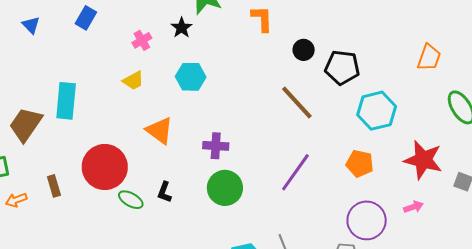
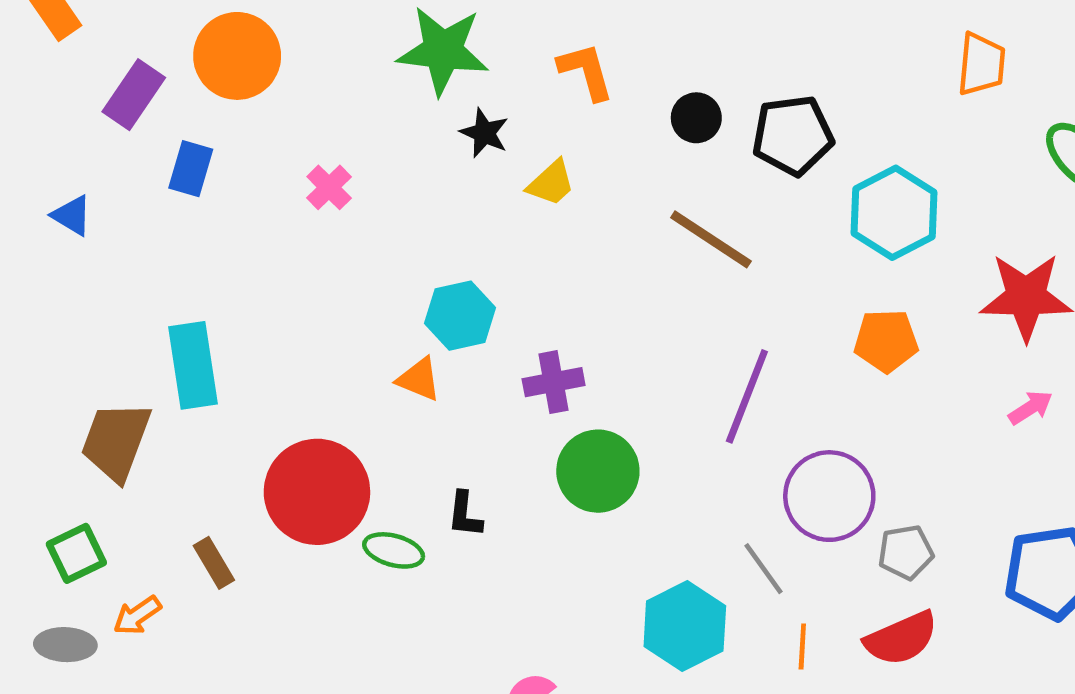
black star: (182, 28) -> (484, 133), moved
cyan hexagon: (191, 77) -> (460, 316), moved
yellow trapezoid: (133, 80) -> (551, 183), moved
orange triangle: (159, 130) -> (419, 379), size x0.7
purple circle: (367, 220) -> (829, 496), moved

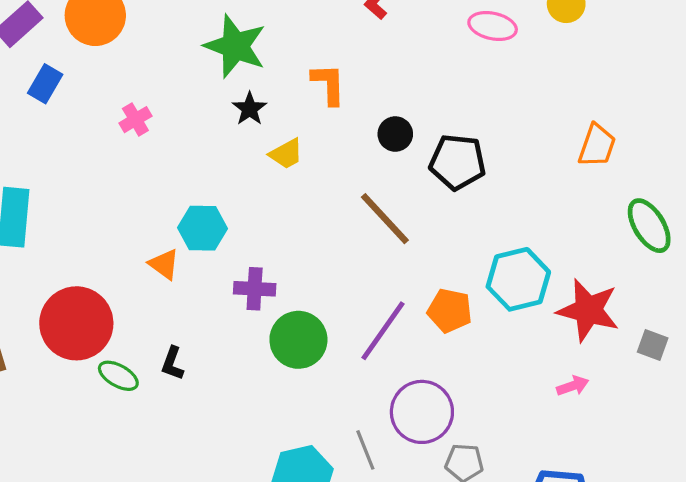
cyan hexagon: (894, 213) -> (518, 279), moved
orange pentagon: (886, 341) -> (450, 311), moved
green circle: (598, 471) -> (298, 340), moved

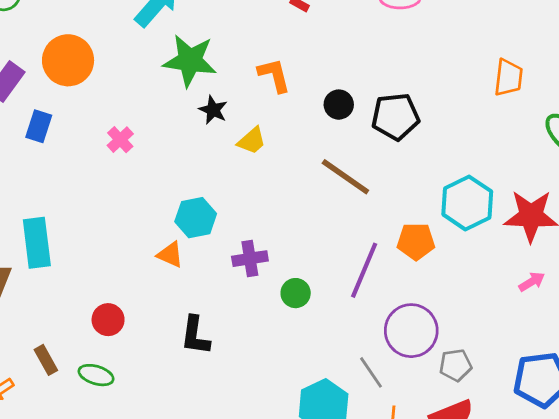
red circle: (76, 323) -> (108, 320), size x0.5
green circle: (298, 340) -> (296, 293), size x0.6
black L-shape: (172, 363) -> (195, 335), size x1.4
green ellipse: (118, 376) -> (96, 375), moved

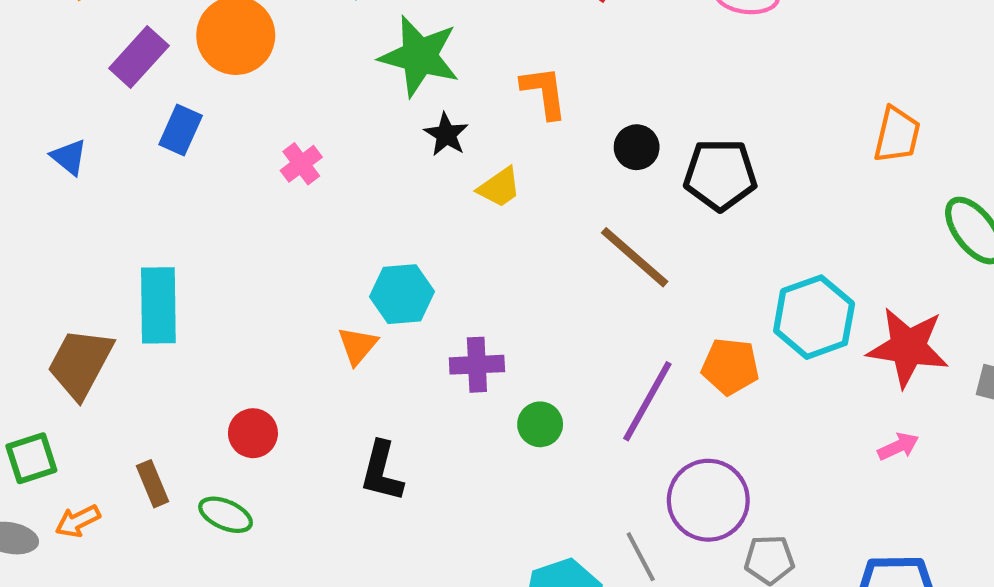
orange triangle: (170, 255) -> (358, 346), turned 40

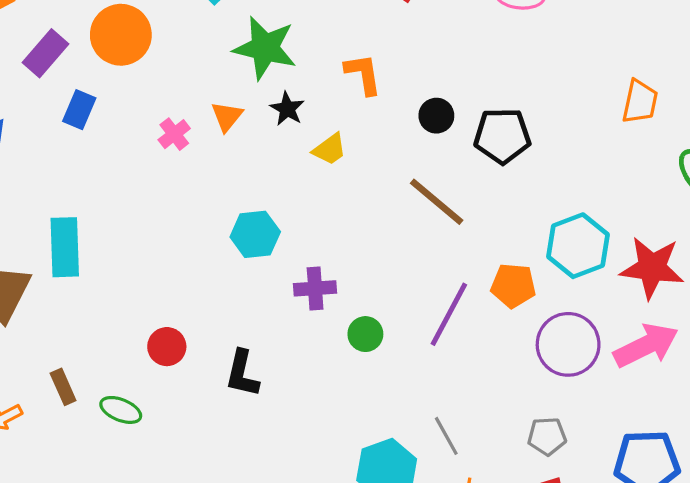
orange triangle: (358, 346) -> (227, 116), moved
red circle: (253, 433) -> (167, 347), moved
pink arrow: (898, 446) -> (646, 345), size x2.0
purple circle: (708, 500) -> (568, 344), moved

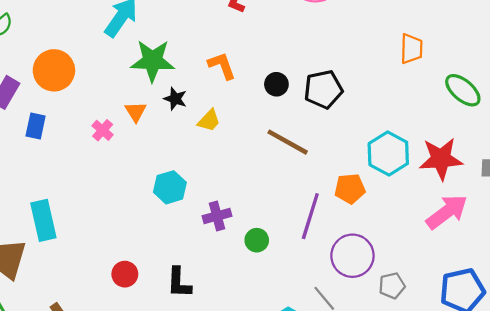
purple circle: (568, 344) -> (352, 256), moved

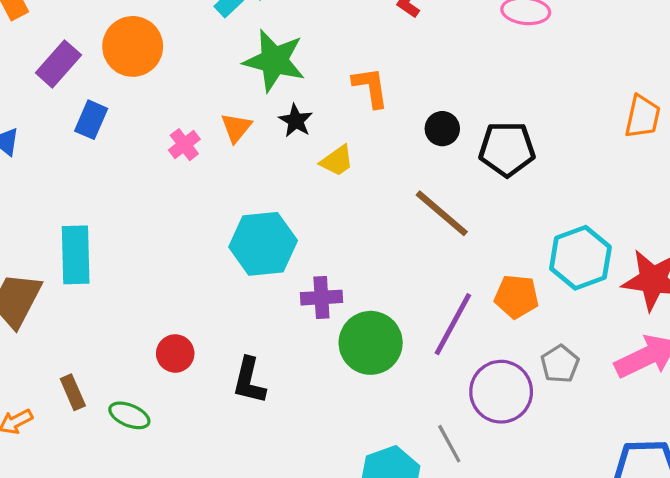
cyan hexagon: (170, 187) -> (263, 244), size x1.4
green circle: (257, 240) -> (371, 343), size x1.8
gray pentagon: (392, 286) -> (560, 364), moved, turned -30

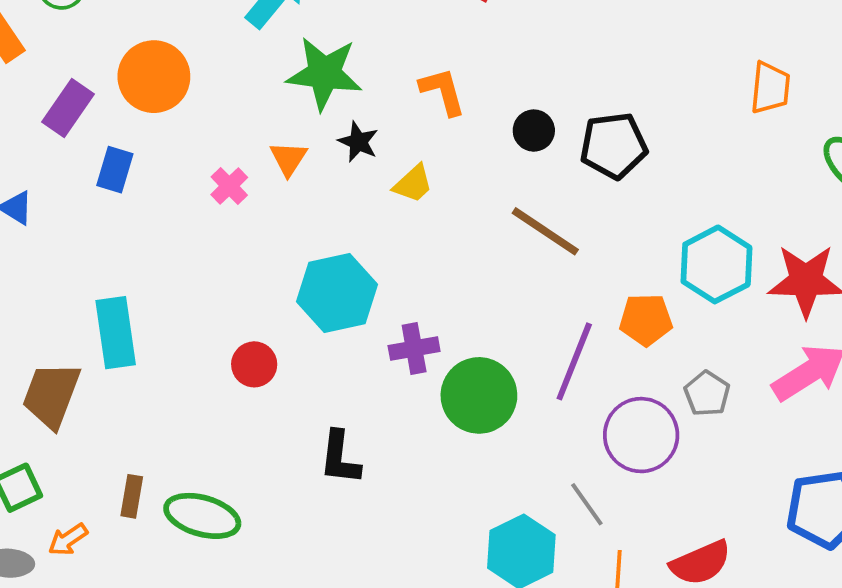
red circle: (175, 353) -> (254, 364), moved
brown rectangle: (73, 392) -> (132, 496), turned 40
green ellipse: (129, 415) -> (202, 516), size x1.5

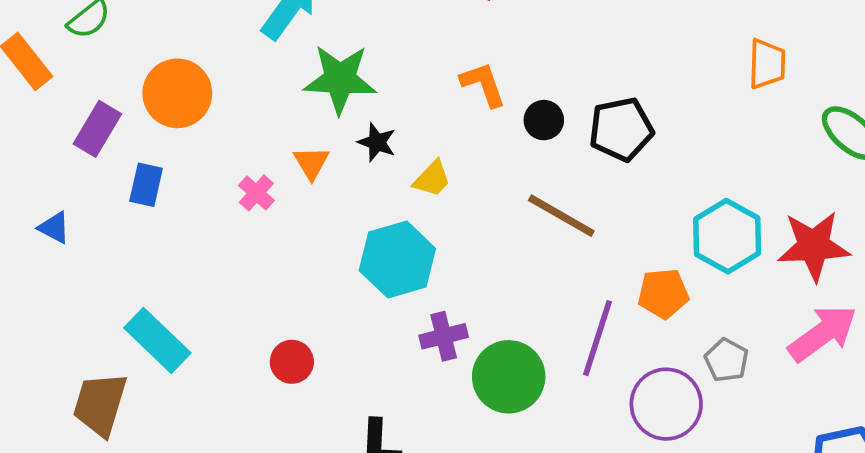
orange L-shape: (443, 91) -> (483, 84), moved
cyan hexagon: (337, 293) -> (397, 260), moved
cyan rectangle: (116, 333) -> (157, 340), turned -34

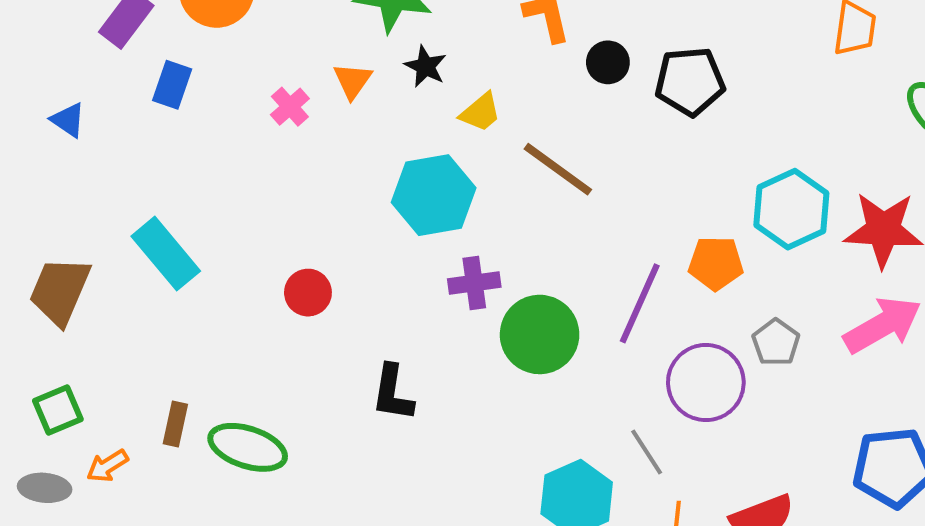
brown line: (561, 216) -> (558, 169), moved
brown trapezoid: (100, 404) -> (60, 291), moved

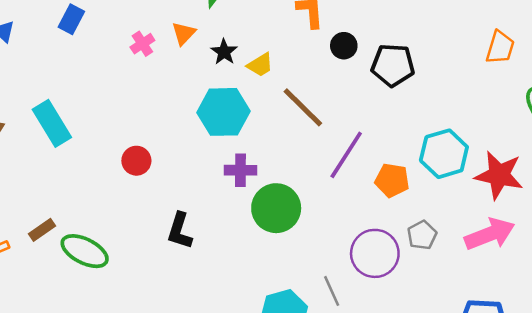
black star: (425, 66) -> (224, 52), moved
purple line: (640, 303) -> (346, 155), moved
brown rectangle: (175, 424) -> (42, 230), turned 35

